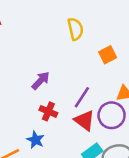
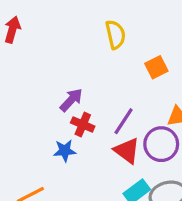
red cross: (48, 111) -> (83, 124), moved
blue star: (35, 140) -> (65, 151), moved, turned -30

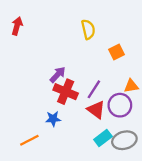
red cross: (83, 124) -> (66, 92), size x1.5
blue star: (65, 151) -> (53, 119), moved

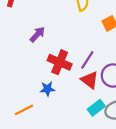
purple arrow: (58, 75) -> (37, 34), moved

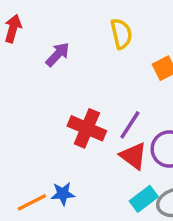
purple arrow: (37, 34) -> (58, 54), moved
blue star: (47, 89) -> (63, 194), moved

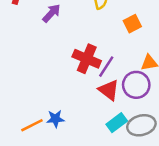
red cross: (87, 128) -> (87, 59), moved

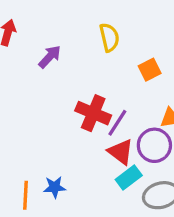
cyan rectangle: (117, 123) -> (129, 177), moved
orange line: (32, 125) -> (26, 195), turned -60

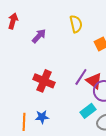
red cross: (93, 113) -> (44, 81), moved
red triangle: (121, 152) -> (94, 81), moved

